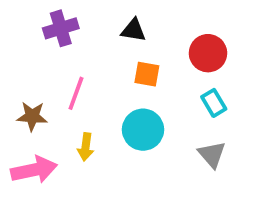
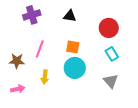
orange square: (147, 74) -> (73, 47), moved
pink arrow: (34, 170) -> (18, 89), size x0.6

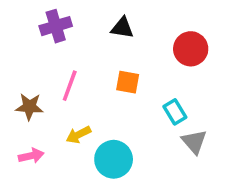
cyan rectangle: (112, 54) -> (175, 112), moved
cyan circle: (75, 68) -> (114, 159), moved
yellow arrow: (45, 77) -> (78, 135), turned 56

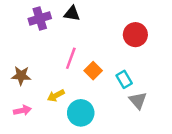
black triangle: (122, 28) -> (72, 14), moved
orange square: (128, 82) -> (93, 71), moved, turned 35
pink line: (70, 86) -> (71, 58), moved

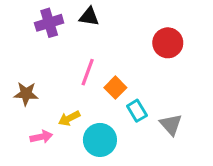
cyan rectangle: (124, 79) -> (137, 111), moved
pink arrow: (22, 110) -> (41, 137), moved

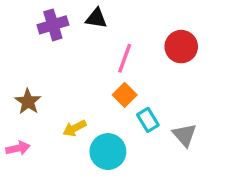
pink line: (88, 72) -> (125, 58), moved
brown star: (26, 94) -> (28, 102), turned 30
pink arrow: (41, 137) -> (18, 148), moved

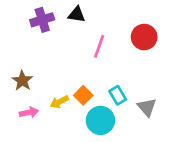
orange square: (125, 95) -> (83, 95), moved
pink arrow: (18, 148) -> (29, 112), moved
cyan circle: (108, 152) -> (100, 120), moved

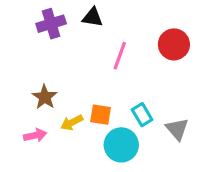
brown star: (22, 81) -> (45, 97), moved
orange square: (83, 95) -> (101, 115), turned -36

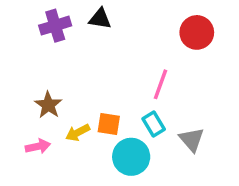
red circle: (174, 44) -> (197, 32), moved
pink line: (120, 56) -> (161, 84), moved

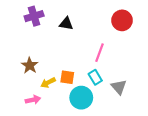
black triangle: (100, 19) -> (66, 24), moved
pink arrow: (38, 146) -> (33, 100), moved

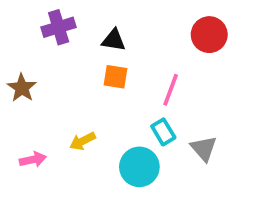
brown star: (30, 65) -> (22, 88), moved
orange square: (67, 77) -> (116, 77), moved
pink arrow: (33, 100) -> (33, 160), moved

